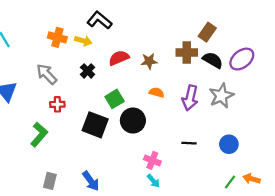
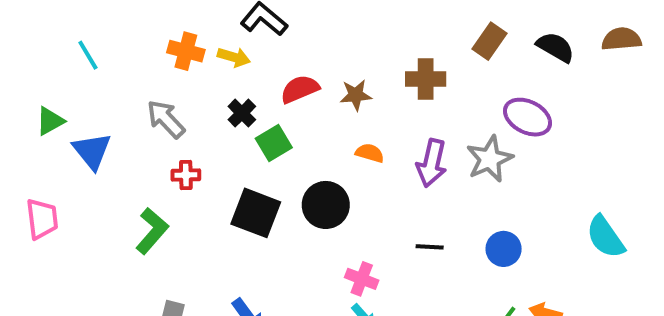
brown rectangle: (207, 32) -> (490, 41), moved
purple ellipse: (242, 59) -> (528, 117), moved, turned 65
black semicircle: (213, 60) -> (555, 47), moved
green square: (115, 99) -> (274, 143), moved

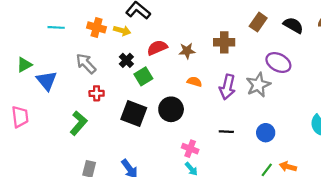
cyan line: (88, 55) -> (56, 27), moved, turned -56

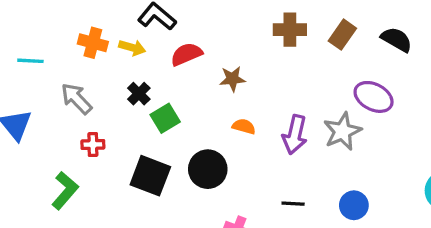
cyan line: (56, 27) -> (30, 61), moved
brown cross: (224, 42) -> (290, 30), moved
red semicircle: (157, 48) -> (186, 54), moved

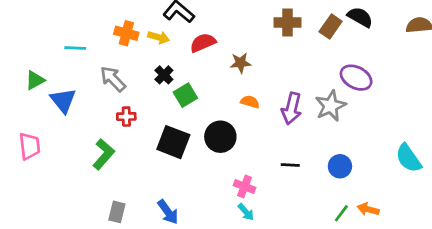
black semicircle: (397, 39) -> (360, 17), moved

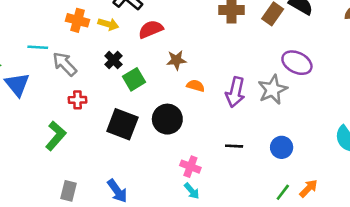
cyan line: (75, 48) -> (38, 47), moved
brown star: (241, 63) -> (176, 60), moved
orange arrow: (368, 209) -> (308, 188), turned 120

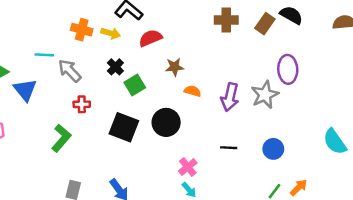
purple ellipse: (297, 63) -> (288, 69), turned 60
pink cross: (190, 167) -> (188, 167), turned 30

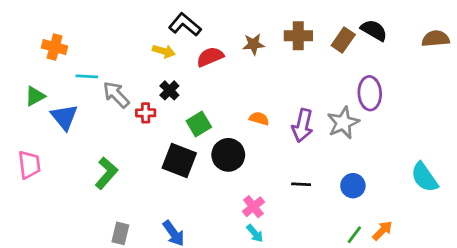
orange cross: (82, 30) -> (55, 47), moved
brown star: (174, 67) -> (253, 44), moved
green square: (135, 85) -> (199, 124), moved
red cross: (82, 104) -> (146, 113), moved

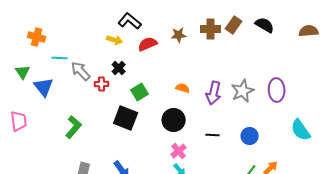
brown rectangle: (343, 40) -> (234, 25), moved
purple ellipse: (370, 93) -> (277, 90), moved
green triangle: (35, 96) -> (23, 72), turned -35
black circle: (228, 155) -> (174, 120), moved

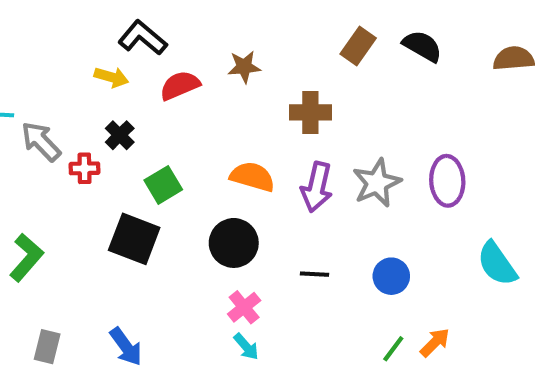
brown cross: (211, 29) -> (310, 112), moved
orange semicircle: (183, 88) -> (252, 177), size x1.5

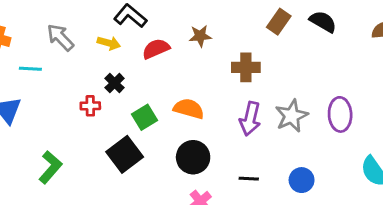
gray arrow: (41, 141) -> (60, 37), moved
orange semicircle: (252, 177) -> (189, 109), moved
black square: (134, 239) -> (125, 154), turned 32

